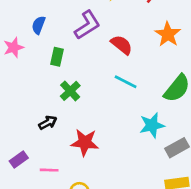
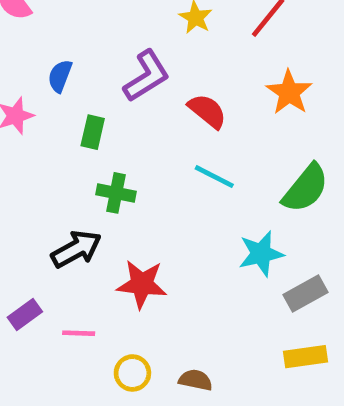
green cross: (70, 91) -> (116, 193), turned -36
black arrow: (48, 123) -> (76, 249), size x1.5

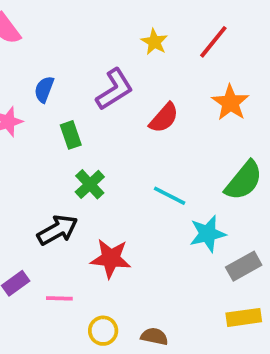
red semicircle: (207, 111) -> (164, 118), turned 92
green rectangle: (93, 132) -> (71, 135), turned -32
cyan line: (214, 177) -> (170, 196), moved
green cross: (116, 193) -> (90, 184), turned 36

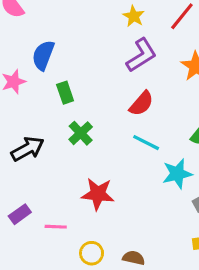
blue semicircle: (44, 89) -> (43, 55), size x1.4
purple L-shape: (114, 89) -> (141, 55), moved
red semicircle: (164, 118) -> (141, 104), moved
black arrow: (57, 230) -> (28, 149), moved

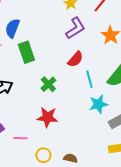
green rectangle: (65, 93) -> (26, 52), size x1.5
green cross: (81, 133) -> (48, 84), moved
cyan line: (146, 143) -> (89, 79), moved, turned 48

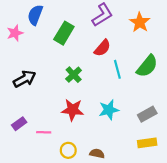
green rectangle: (26, 52) -> (64, 33), moved, turned 50
cyan star: (98, 104) -> (109, 110), moved

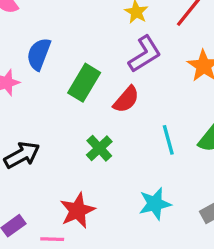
red semicircle: (102, 48) -> (126, 99), moved
red star: (73, 110) -> (77, 211), moved, turned -30

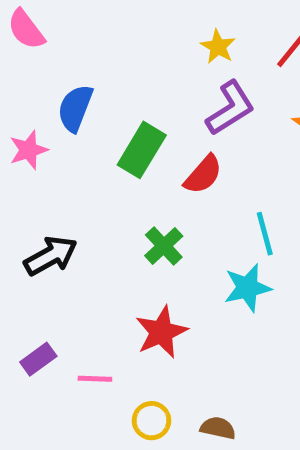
cyan star: (155, 204) -> (247, 288), moved
red star: (77, 211) -> (161, 332), moved

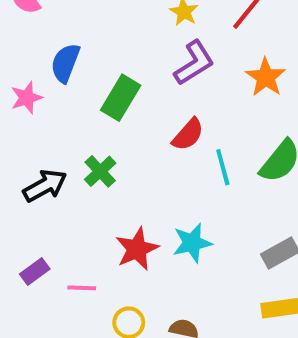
red semicircle: (203, 175) -> (188, 135), moved
green cross: (164, 246) -> (100, 171), moved
cyan star: (247, 288) -> (192, 243), moved

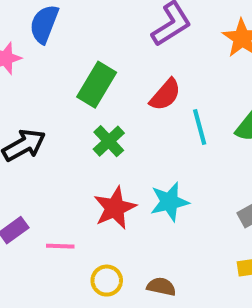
green rectangle: (121, 98) -> (97, 85), moved
green cross: (100, 171) -> (109, 141), moved

